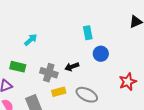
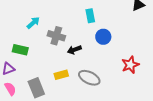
gray cross: (49, 73) -> (56, 36), moved

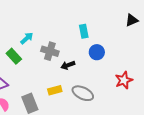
green rectangle: (20, 50) -> (14, 56), moved, turned 35

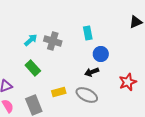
gray cross: (50, 51) -> (53, 41), moved
green rectangle: (14, 56) -> (33, 68), moved
black arrow: (68, 65) -> (92, 72), moved

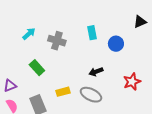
cyan arrow: (31, 40) -> (29, 34), moved
blue circle: (101, 54) -> (116, 44), moved

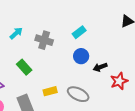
cyan rectangle: (92, 33) -> (79, 32), turned 64
blue circle: (116, 44) -> (81, 56), moved
black arrow: (96, 72) -> (100, 67), moved

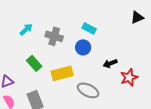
cyan rectangle: (79, 32) -> (89, 28), turned 64
blue circle: (81, 56) -> (83, 47), moved
yellow rectangle: (50, 91) -> (62, 73), moved, size x1.5

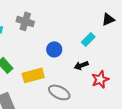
cyan rectangle: (89, 28) -> (88, 39), moved, turned -72
gray cross: (54, 36) -> (25, 21), moved

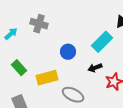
cyan rectangle: (88, 39) -> (102, 42), size x1.5

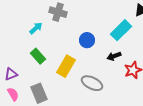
cyan arrow: (11, 34) -> (36, 28), moved
yellow rectangle: (47, 78) -> (66, 66), turned -45

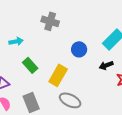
cyan arrow: (36, 28) -> (16, 41), moved, turned 32
gray ellipse: (92, 83) -> (70, 100), moved

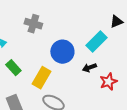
blue circle: (79, 49) -> (62, 52), size x1.5

